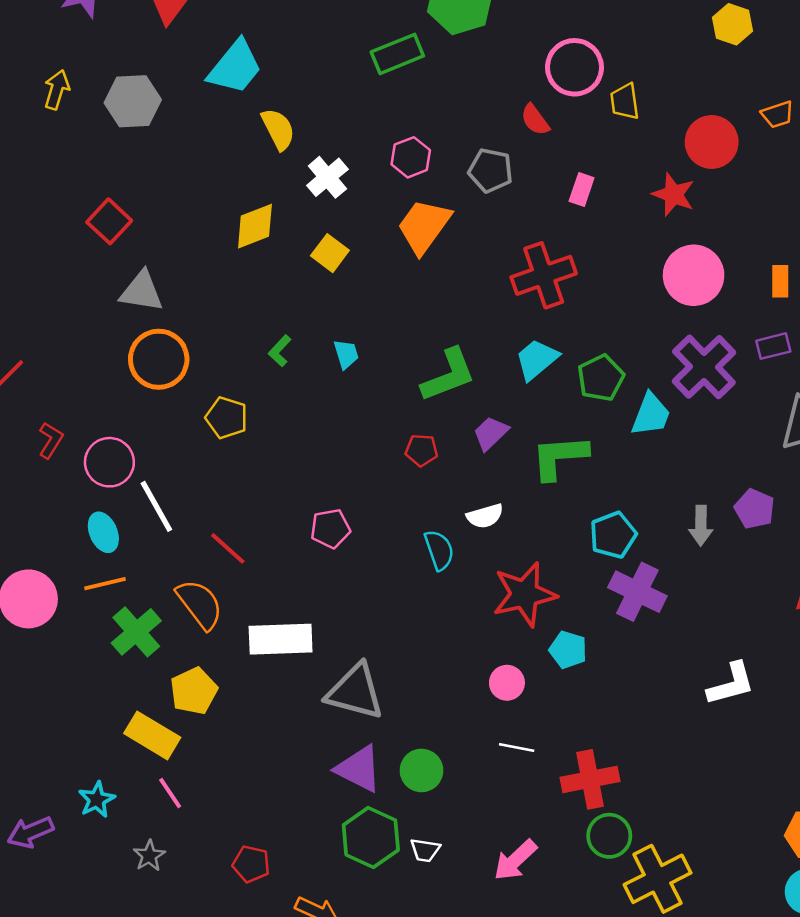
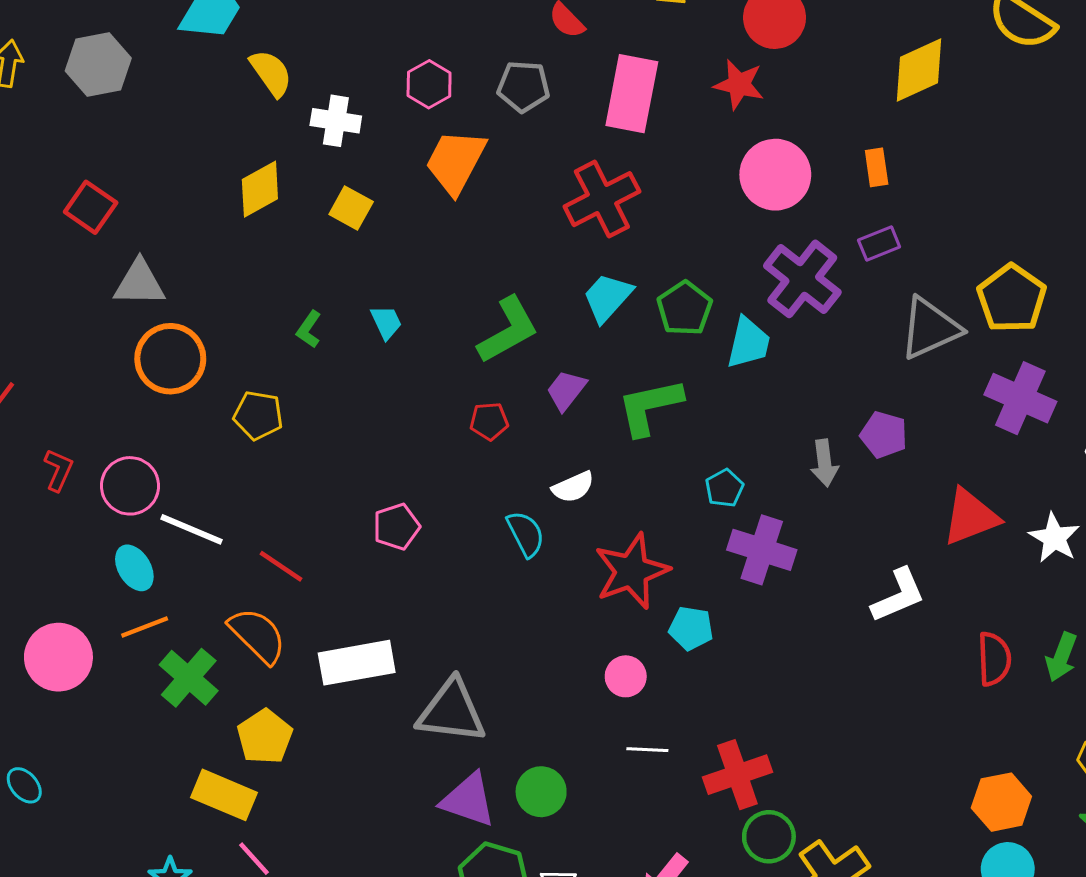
white cross: (327, 177) -> (336, 121), turned -33
pink rectangle: (582, 189) -> (632, 94), size x2.0
white line: (156, 506) -> (191, 529), turned -30
cyan pentagon: (613, 535) -> (724, 488), size x0.7
white L-shape: (731, 684) -> (898, 595), moved

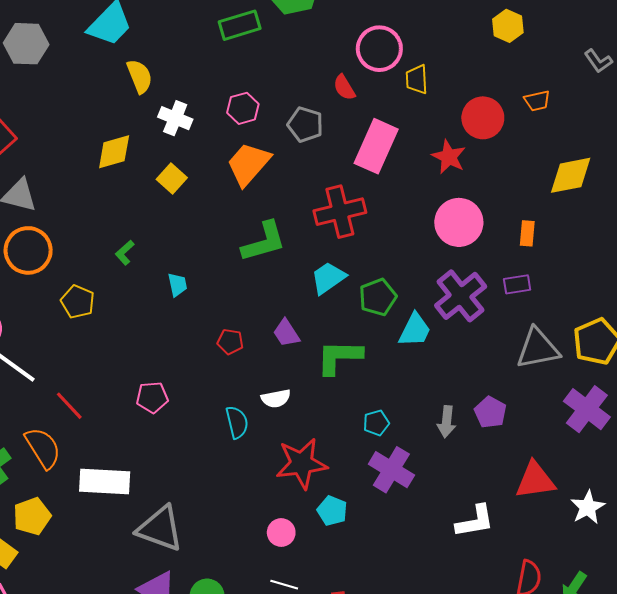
cyan trapezoid: (386, 322) -> (177, 285), moved
green L-shape: (508, 330) -> (264, 242), moved
purple trapezoid: (566, 390) -> (286, 333), turned -84

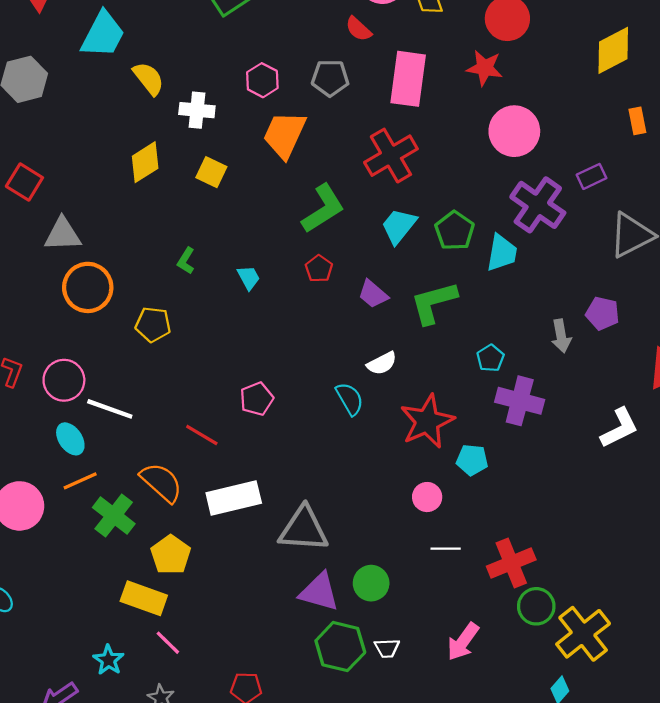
orange rectangle: (527, 233) -> (637, 121), moved
red pentagon: (230, 342) -> (319, 269), moved, turned -30
red line: (69, 406) -> (202, 435), moved

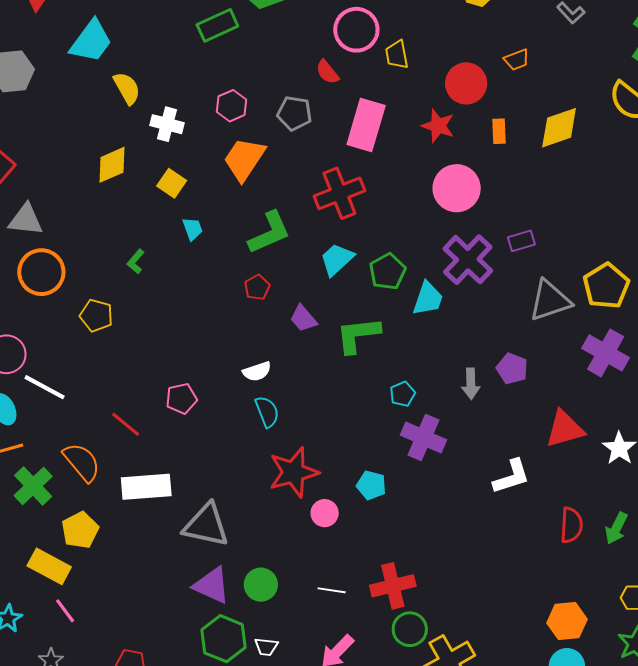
orange rectangle: (637, 121) -> (499, 131), moved
cyan trapezoid: (249, 278) -> (192, 229), moved
white semicircle: (382, 363) -> (257, 371), moved
red star: (427, 421) -> (294, 472), moved
white line: (446, 549) -> (332, 590), moved

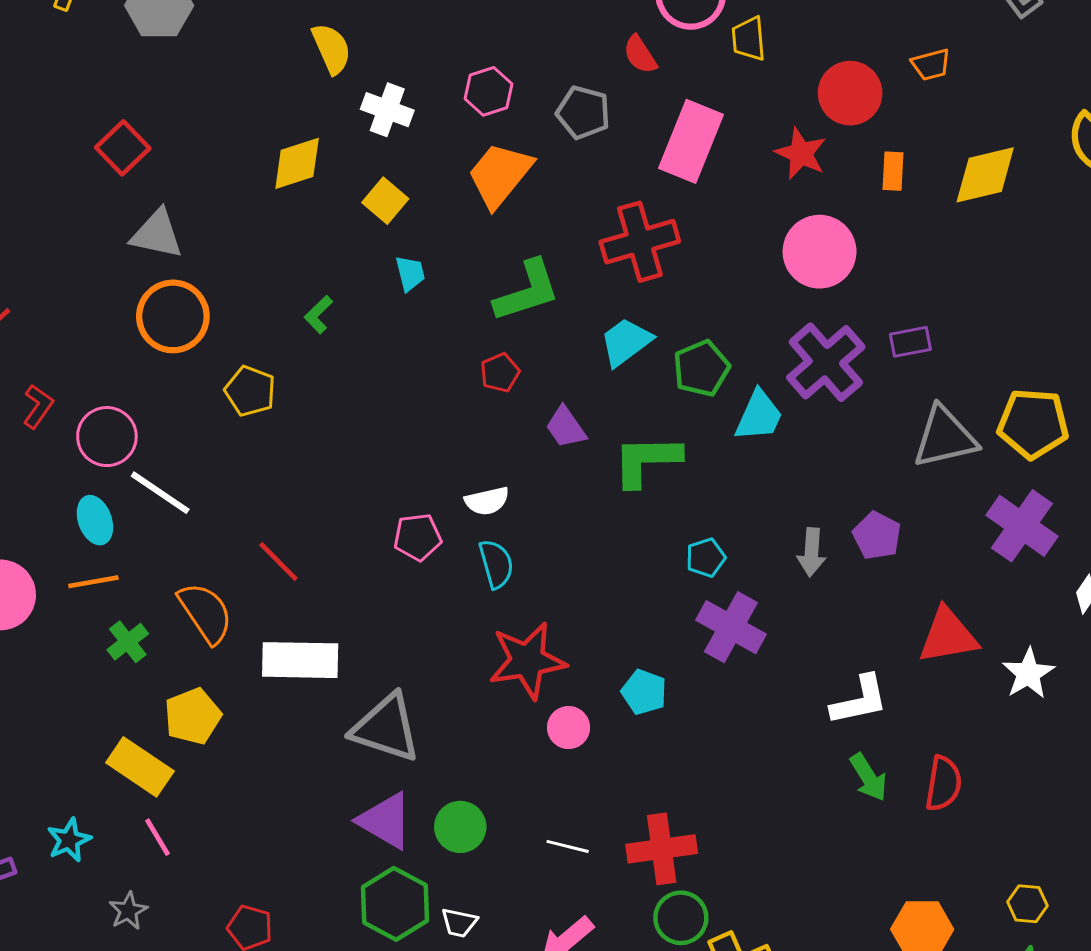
yellow pentagon: (606, 286) -> (1033, 424), turned 30
pink pentagon: (181, 399) -> (418, 537), moved
green cross: (33, 486) -> (128, 642), size x0.7
green arrow: (616, 528) -> (868, 777), moved, turned -64

